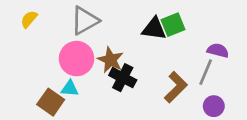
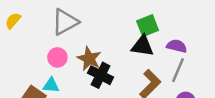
black triangle: (154, 29) -> (142, 46), moved
purple semicircle: (218, 50) -> (177, 46), moved
pink circle: (77, 59) -> (57, 57), size x0.6

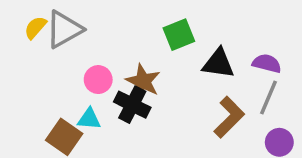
gray triangle: (65, 22) -> (64, 29), moved
green square: (148, 26) -> (179, 35), moved
black cross: (101, 75) -> (132, 105), moved

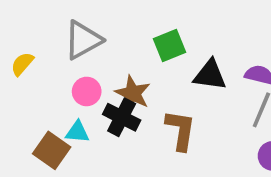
yellow semicircle: (35, 28) -> (22, 64), moved
gray triangle: (64, 29) -> (83, 40), moved
brown L-shape: (229, 117) -> (180, 130), moved, turned -36

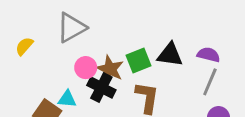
green square: (169, 45) -> (139, 60), moved
pink circle: (87, 91) -> (86, 68), moved

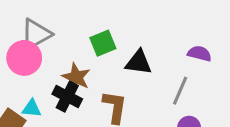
purple semicircle: (209, 55) -> (199, 53), moved
green square: (139, 60) -> (103, 43), moved
pink circle: (86, 68) -> (24, 58), moved, size x1.5

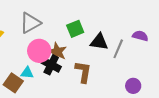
pink circle: (24, 58) -> (39, 51), moved
gray line: (180, 91) -> (118, 49), moved

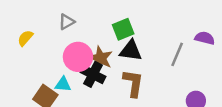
gray triangle: (30, 23) -> (67, 22), size x0.6
black triangle: (99, 42) -> (131, 51), moved

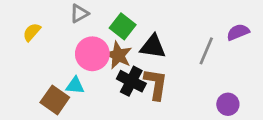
green square: (123, 29) -> (123, 26), moved, turned -30
purple semicircle: (205, 38) -> (238, 32), turned -36
black cross: (93, 74) -> (131, 81), moved

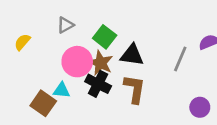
black cross: (131, 81) -> (98, 84), moved

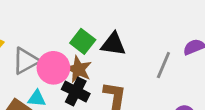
gray triangle: (65, 25) -> (26, 61), moved, size x1.5
black triangle: (132, 55) -> (113, 44), moved

